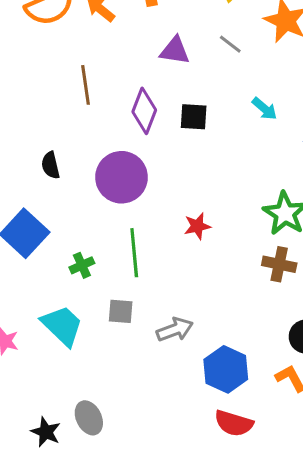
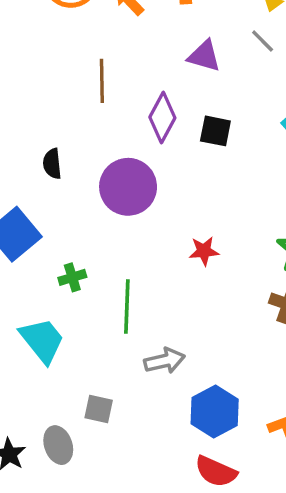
gray line: (230, 44) -> (263, 41), moved
green line: (134, 253) -> (127, 306), moved
gray square: (121, 311) -> (99, 409), moved

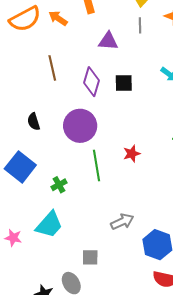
gray line: (263, 41) -> (140, 25), turned 56
green line: (127, 306) -> (97, 166), moved
cyan trapezoid: (42, 340) -> (49, 225), turned 92

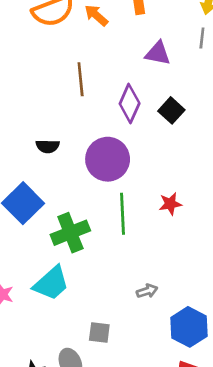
black square: (124, 83) -> (171, 110), turned 36
black semicircle: (34, 122) -> (48, 146), turned -78
green cross: (59, 185) -> (70, 233), size x1.8
gray arrow: (122, 222) -> (147, 291), size x0.7

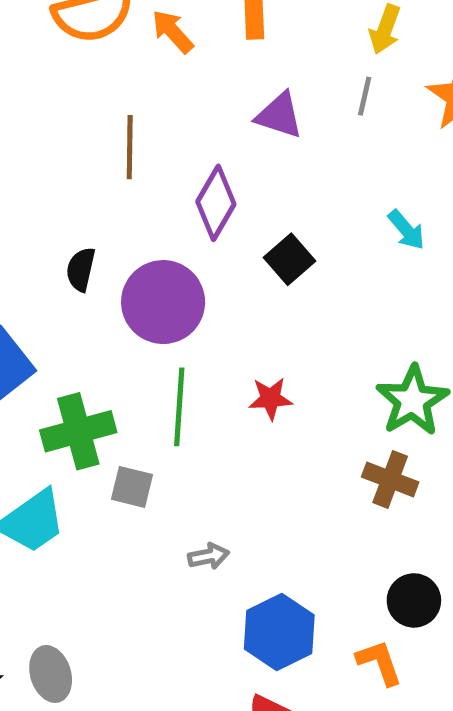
black square: (171, 110) -> (290, 259), moved
black semicircle: (48, 146) -> (81, 269), moved, turned 95
gray square: (99, 333) -> (132, 487), moved

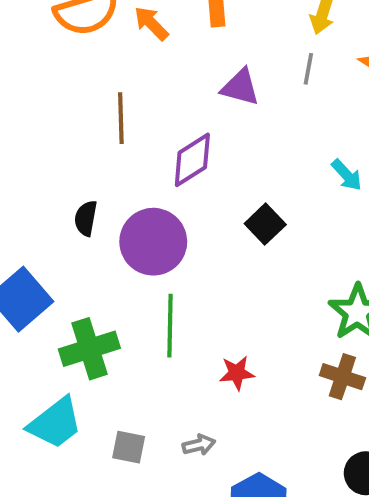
purple diamond: (216, 203) -> (192, 160), turned 30
black square: (290, 259) -> (265, 224), moved
red star: (270, 399) -> (237, 373), moved
gray square: (132, 487) -> (129, 447), moved

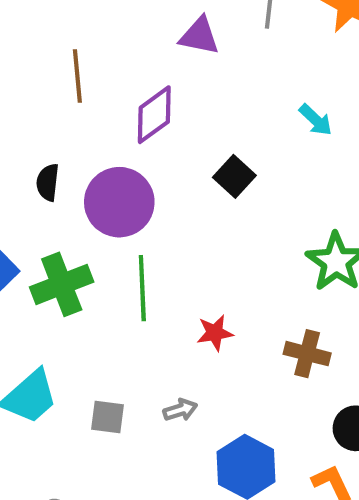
green cross: (89, 349) -> (62, 284), moved
brown cross: (342, 377) -> (307, 354), moved

